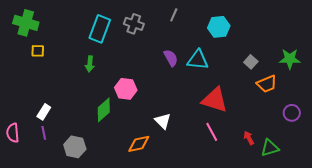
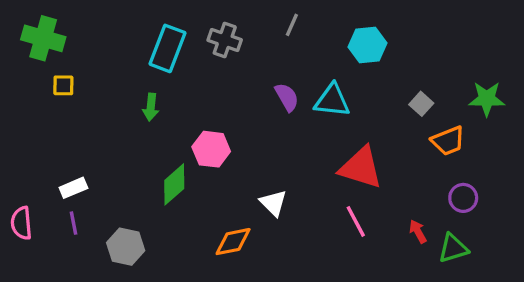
white rectangle: (44, 112) -> (73, 188), turned 35
purple circle: (292, 113) -> (463, 198), moved

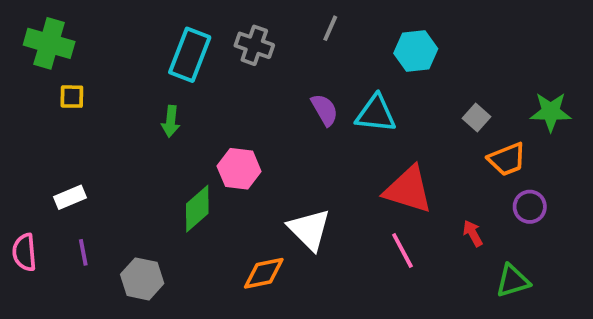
white rectangle: (73, 188) -> (70, 197), moved
purple circle: (463, 198) -> (530, 207), moved
white triangle: (273, 203) -> (309, 230), size x1.4
red arrow: (418, 232) -> (473, 233), moved

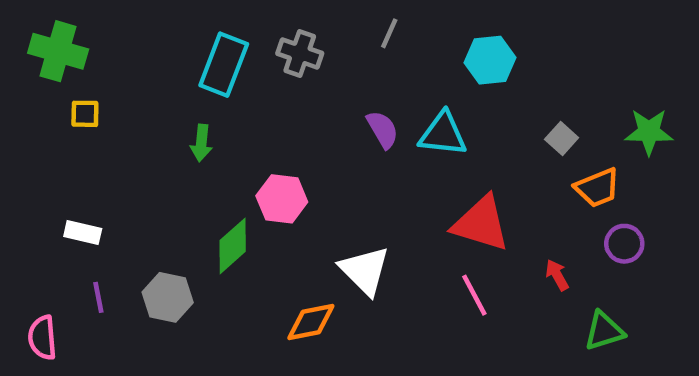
white rectangle: (70, 197) -> (83, 232), turned 36
pink semicircle: (24, 252) -> (42, 338), moved
gray hexagon: (142, 279) -> (168, 297), moved

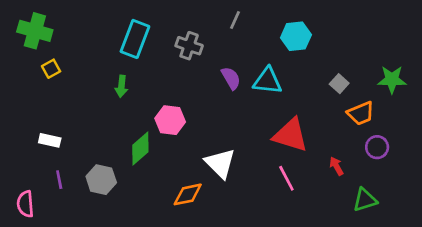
gray cross: (300, 53) -> (189, 46), moved
yellow square: (85, 114) -> (51, 69), turned -30

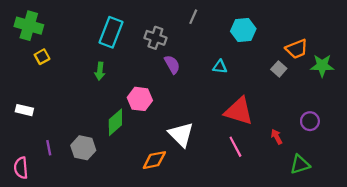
purple semicircle: (231, 78) -> (172, 64), moved
cyan triangle: (267, 81) -> (220, 67), size x0.6
orange trapezoid: (361, 113) -> (297, 49), moved
white rectangle: (50, 140) -> (24, 110), moved

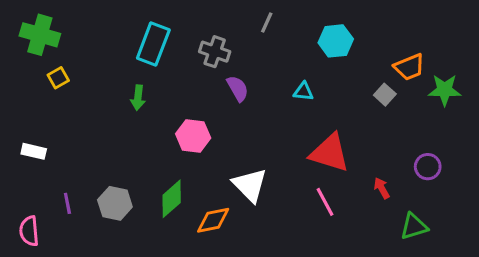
green diamond: (115, 122) -> (172, 199), moved

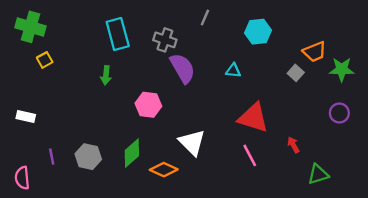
cyan rectangle: (153, 44) -> (118, 34), turned -36
purple semicircle: (238, 88) -> (183, 68), size x1.5
purple circle: (428, 167) -> (339, 113), moved
orange diamond: (213, 220) -> (164, 170), turned 36

